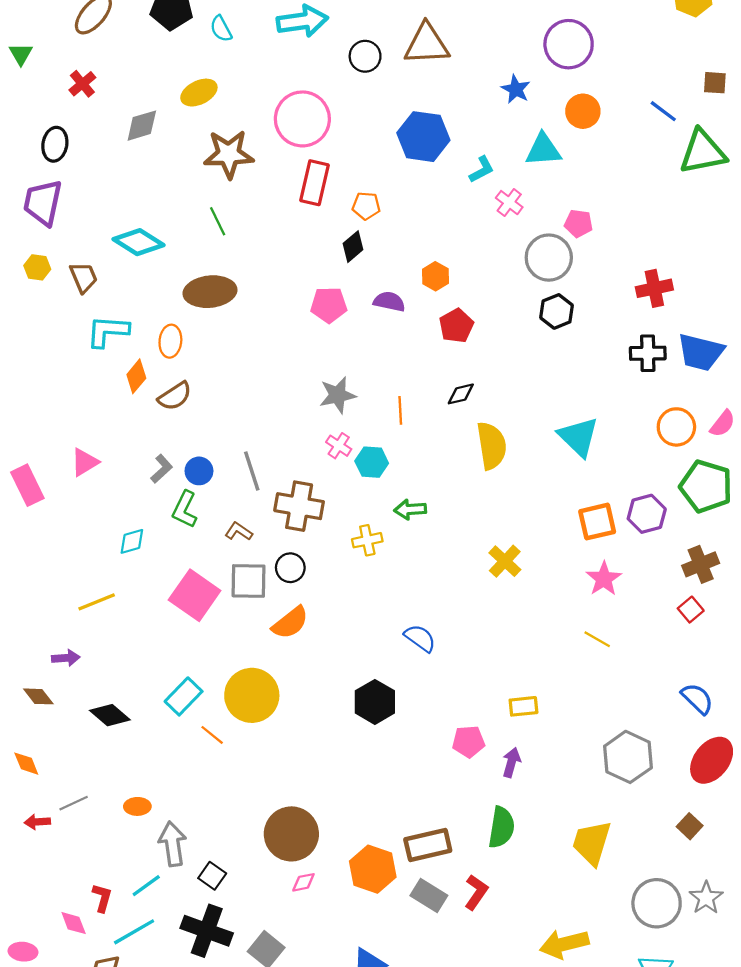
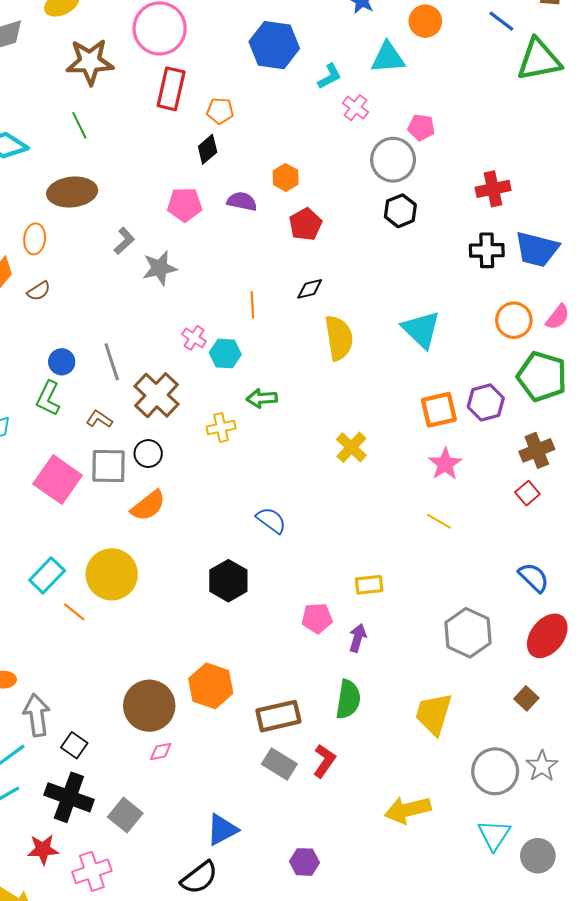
gray star: (338, 395) -> (160, 268), moved
brown semicircle: (175, 396) -> (39, 291), size x0.7
gray L-shape: (162, 469) -> (124, 241), moved
brown cross: (299, 506) -> (157, 395), turned 33
orange hexagon: (373, 869) -> (211, 686), moved

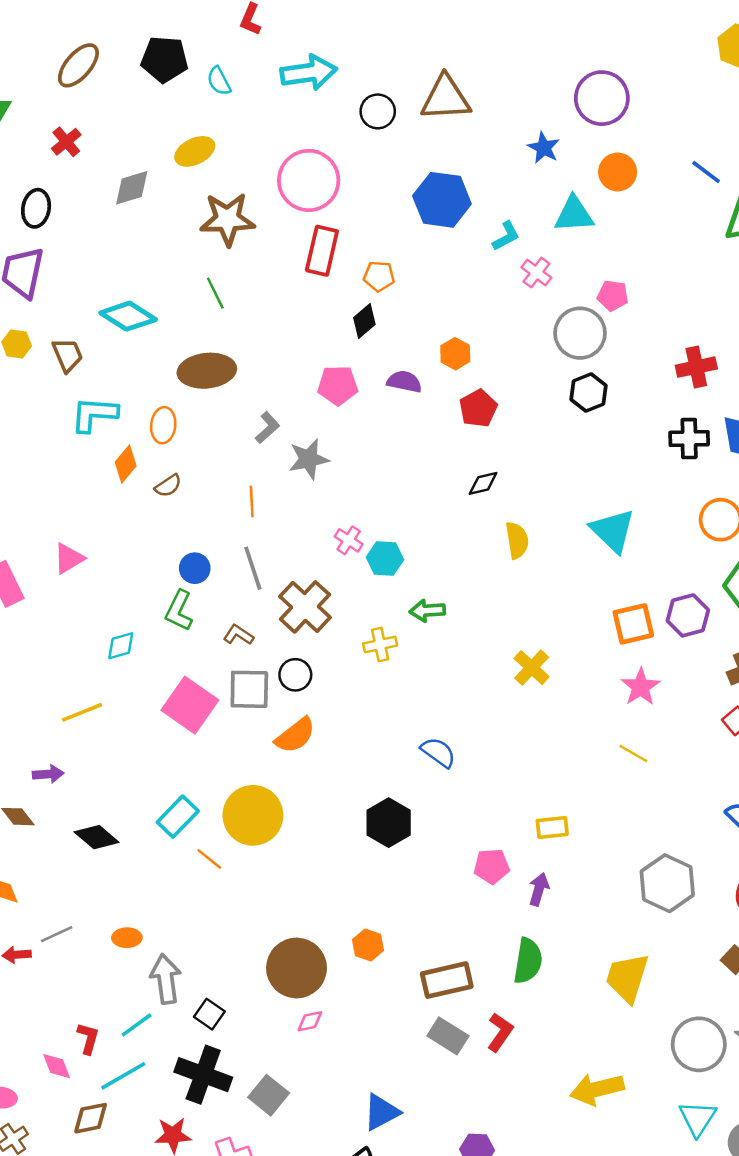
orange line: (252, 305) -> (252, 502), moved
yellow semicircle: (339, 338) -> (517, 540), size x0.7
orange hexagon: (211, 686) -> (368, 945), size x0.6

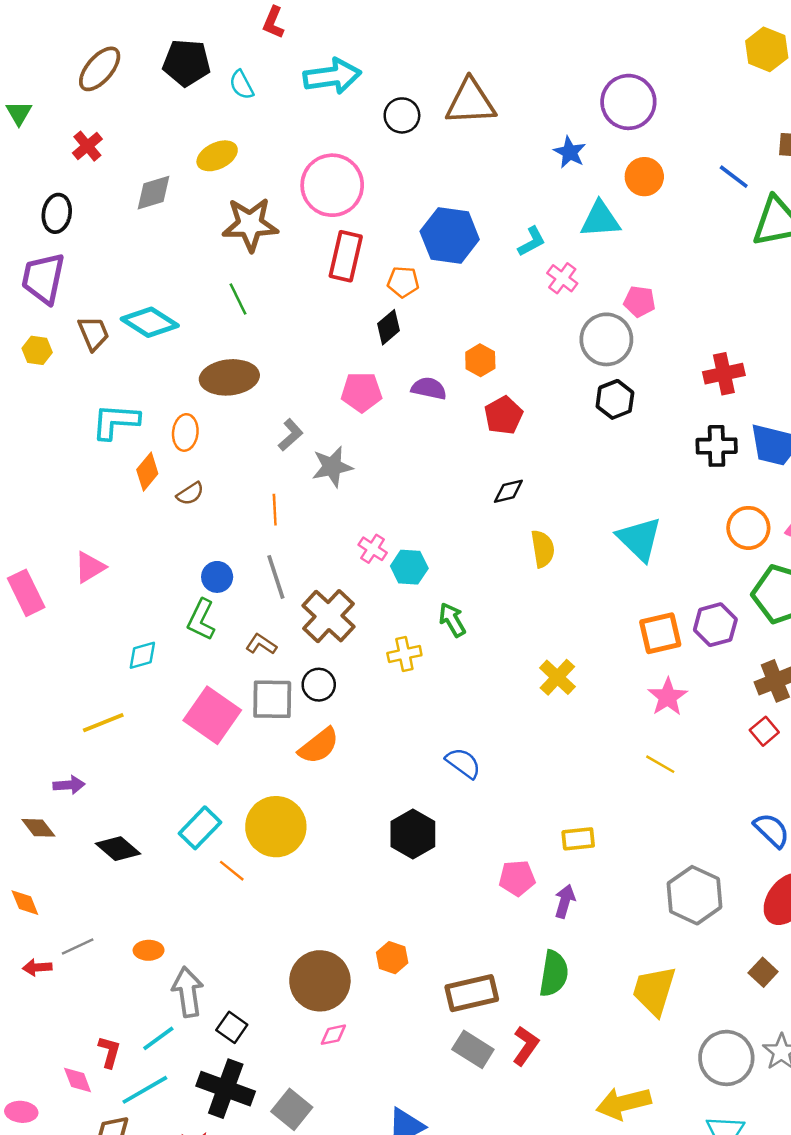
blue hexagon: (442, 200) -> (450, 235), moved
brown trapezoid: (68, 355) -> (93, 333), moved
green arrow: (427, 611) -> (452, 620), turned 64

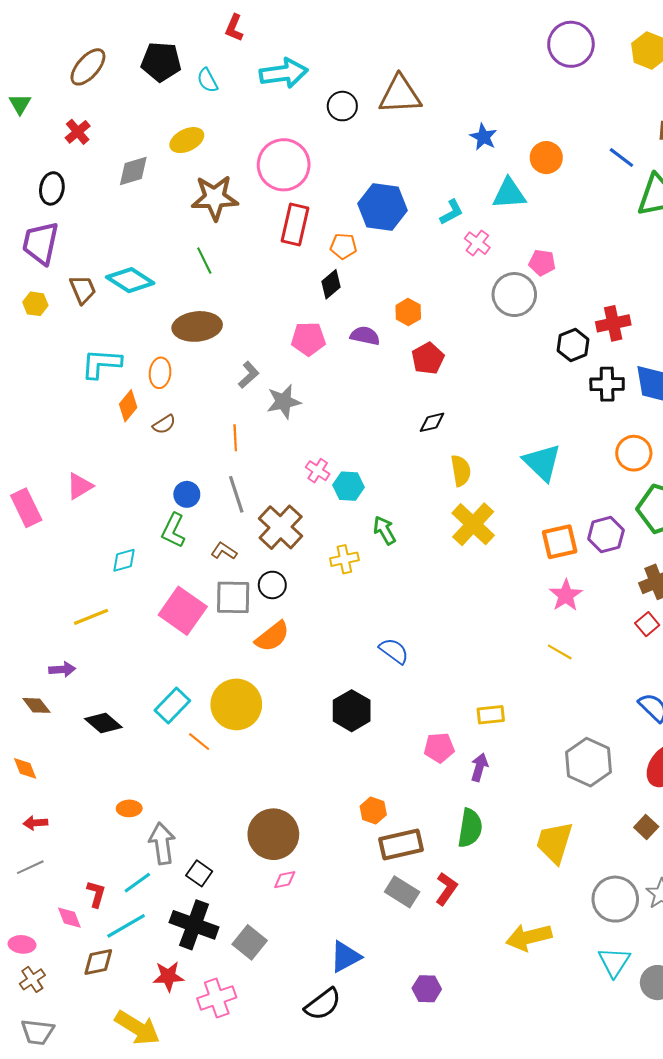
purple circle: (628, 102) -> (571, 44), moved
black hexagon: (615, 399) -> (573, 345), moved
yellow cross: (557, 677) -> (473, 524), moved, size x1.4
gray line: (78, 947) -> (30, 867), moved
orange hexagon: (392, 958) -> (373, 811), moved

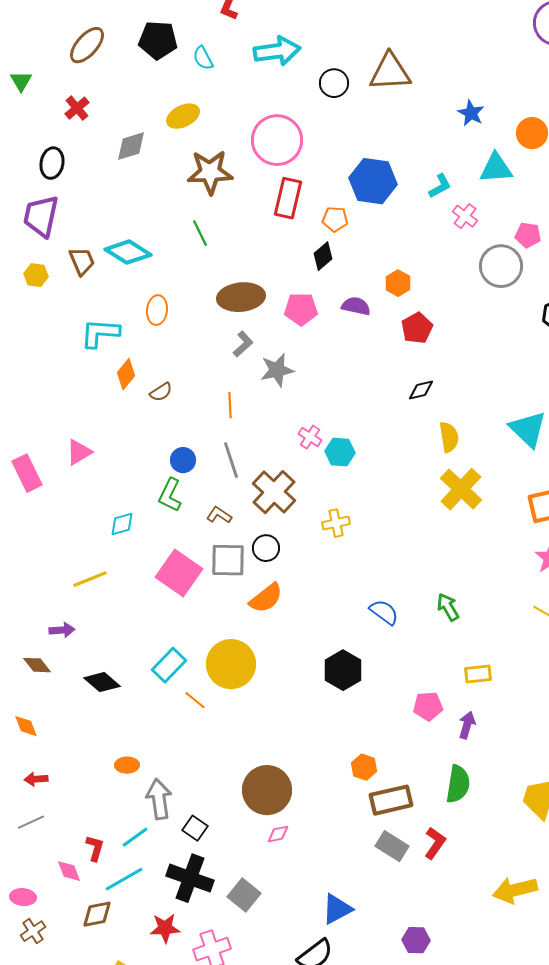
brown ellipse: (197, 326) -> (241, 297), moved
orange ellipse: (160, 373) -> (157, 310), moved
green arrow: (385, 530) -> (448, 607), moved

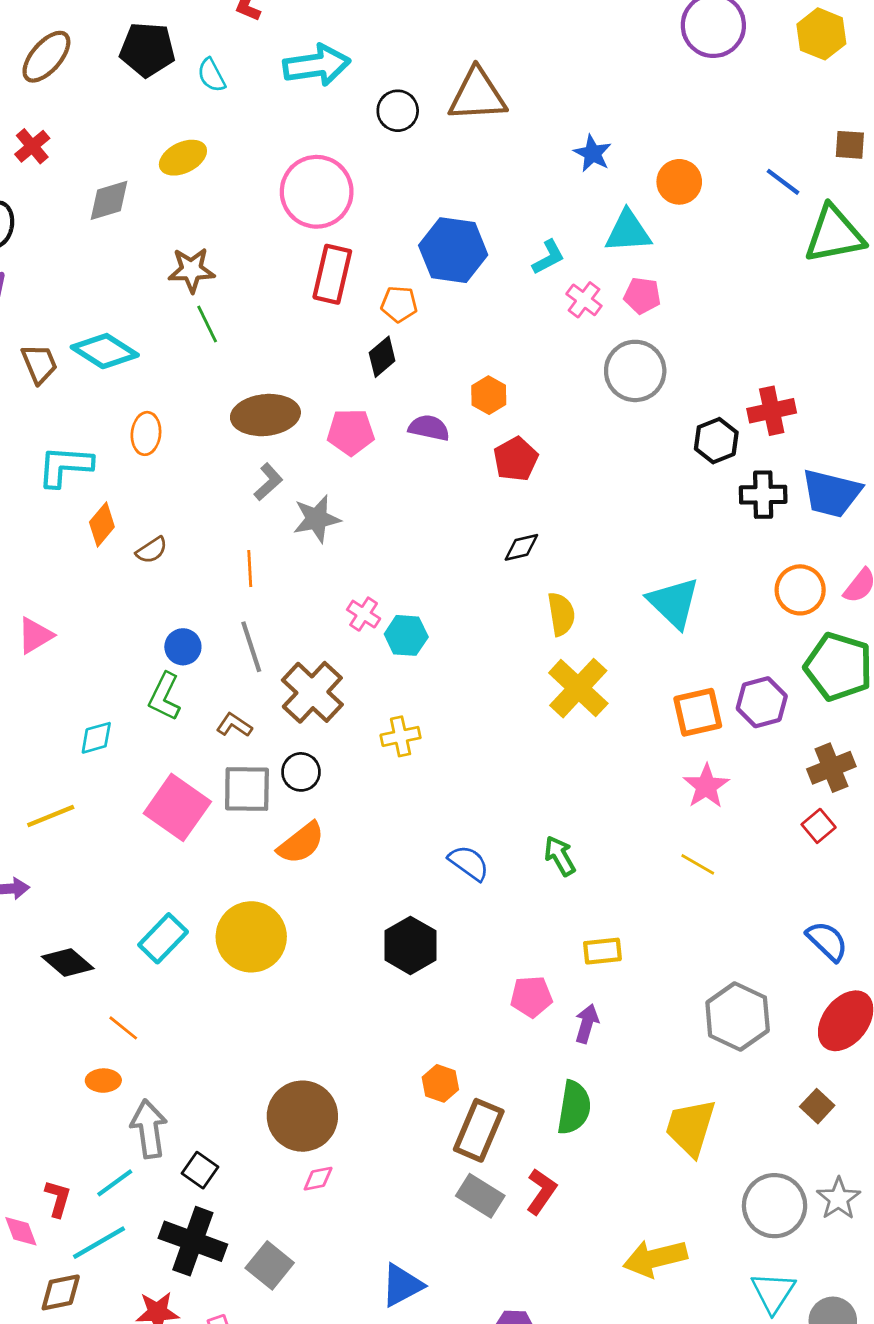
brown star: (210, 172) -> (191, 270), moved, size x0.7
pink pentagon: (528, 235) -> (642, 296), moved
orange line: (195, 700) -> (123, 1028), moved
brown rectangle: (391, 800) -> (479, 1130), turned -54

